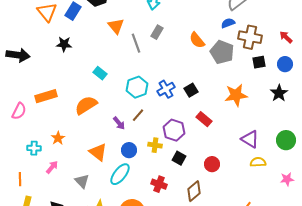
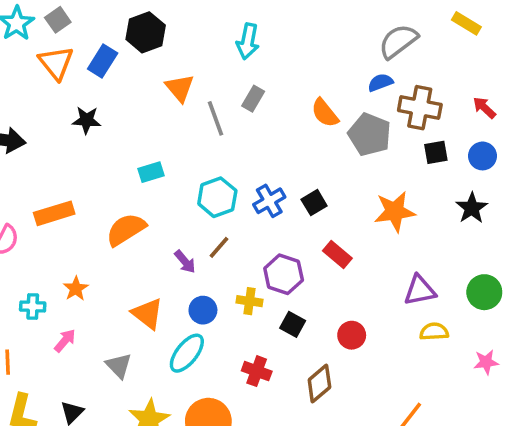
cyan rectangle: (100, 73) -> (151, 172), turned -56
purple triangle: (250, 139) -> (420, 290), turned -42

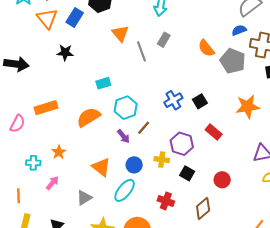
cyan hexagon: (217, 197) -> (126, 108), moved
gray triangle: (119, 366) -> (84, 198), turned 42

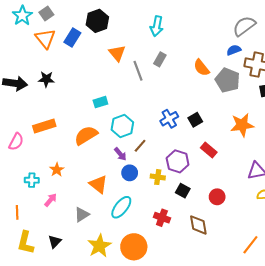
black star: (65, 52) -> (46, 79), moved
blue circle: (134, 165) -> (130, 173), moved
brown diamond: (203, 208) -> (198, 225), turned -60

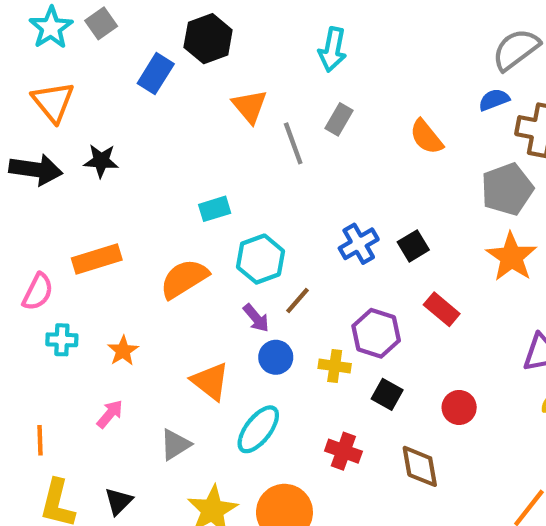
orange triangle: (45, 39) -> (53, 102), moved
gray pentagon: (228, 80) -> (507, 189), moved, turned 30
orange star: (242, 125) -> (511, 257), turned -30
cyan cross: (32, 180) -> (62, 340), moved

